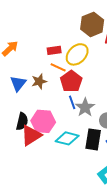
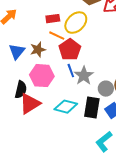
pink hexagon: (43, 121) -> (42, 76), moved

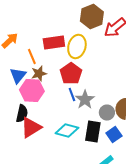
red rectangle: (53, 19) -> (54, 42), size x1.5
yellow ellipse: (76, 23) -> (77, 46), turned -30
orange line: (57, 36) -> (32, 56), moved, turned 42
pink hexagon: (42, 76) -> (32, 90), moved

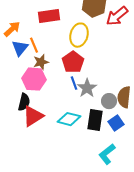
red rectangle: (54, 42) -> (49, 16), moved
blue triangle: (18, 76) -> (20, 48), moved

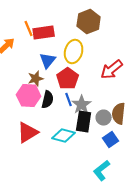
red arrow: (117, 16) -> (112, 70), moved
orange line: (34, 45) -> (29, 28), moved
blue triangle: (20, 48) -> (48, 60), moved
black semicircle: (24, 102) -> (48, 100), moved
black rectangle: (95, 120) -> (84, 122), moved

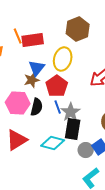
brown star: (36, 78) -> (32, 80), moved
gray circle: (104, 118) -> (86, 150), moved

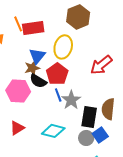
black semicircle: (37, 107) -> (38, 81), moved, turned 108
black rectangle: (73, 129) -> (89, 117), moved
red triangle: (17, 140) -> (17, 128), size x0.7

